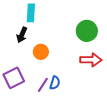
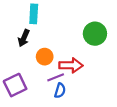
red arrow: (91, 60) -> (71, 65), moved
purple line: (43, 85) -> (56, 77), moved, turned 35

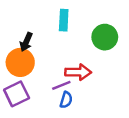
cyan rectangle: (34, 14) -> (64, 20), moved
orange circle: (45, 57) -> (20, 62), moved, size x1.5

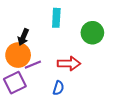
purple line: (61, 85) -> (33, 65), moved

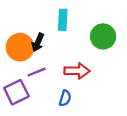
black arrow: (23, 37) -> (38, 42), moved
orange circle: (18, 55) -> (20, 47), moved

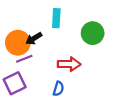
black arrow: (38, 42) -> (34, 38), turned 35
purple line: (37, 72) -> (24, 59), moved

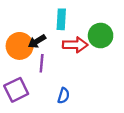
purple line: (24, 59) -> (42, 63), moved, turned -63
red arrow: (69, 64) -> (75, 45), moved

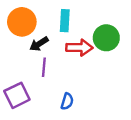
orange circle: (20, 46) -> (22, 22), moved

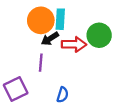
orange circle: (22, 22) -> (41, 20), moved
black arrow: (39, 44) -> (50, 39), moved

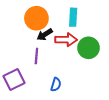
cyan rectangle: (60, 19) -> (73, 17), moved
green circle: (99, 35) -> (88, 48), moved

